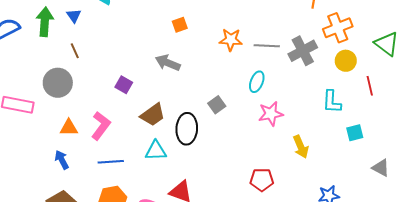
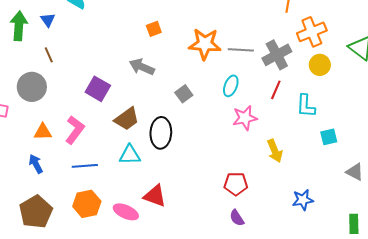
orange star: (231, 40) -> (205, 44), size x1.4
purple square: (124, 85) -> (98, 89), size x1.4
red line: (370, 86) -> (276, 90), moved, turned 36
gray square: (217, 105) -> (184, 94), moved

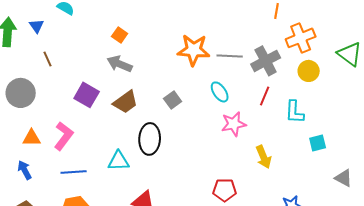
orange square: (154, 29) -> (120, 35), moved, turned -35
brown line: (49, 55) -> (48, 59), moved
gray arrow: (142, 67) -> (120, 64), moved
cyan ellipse: (231, 86) -> (220, 92), turned -55
brown trapezoid: (127, 119) -> (126, 102), moved

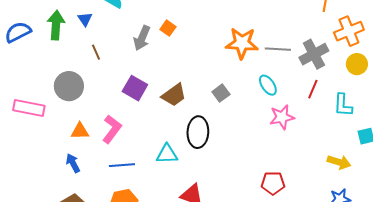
gray arrow: (120, 64) -> (142, 38), moved, turned -90
yellow arrow: (264, 157) -> (339, 162), moved, turned -50

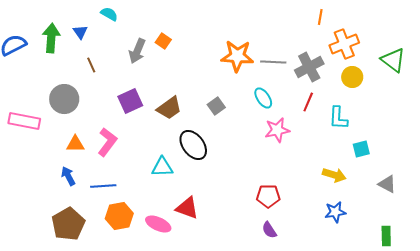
purple square: (135, 88) -> (130, 101), turned 35
black ellipse: (198, 132) -> (193, 145), turned -40
blue line: (122, 165) -> (103, 186), moved

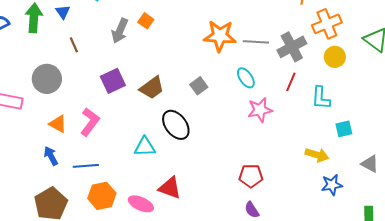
orange triangle: (75, 144) -> (58, 124), turned 30
blue star: (335, 212) -> (332, 185), moved

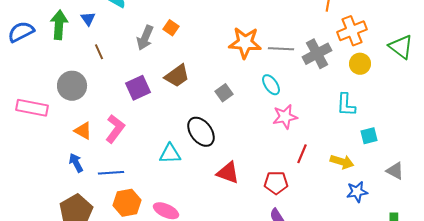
red line: (291, 82) -> (302, 154), moved
brown trapezoid: (152, 88) -> (177, 76), moved
red triangle: (170, 188) -> (228, 173), moved

